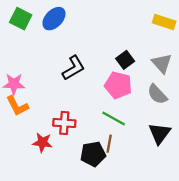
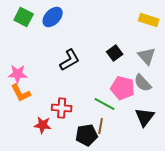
pink pentagon: (118, 85) -> (123, 88), moved

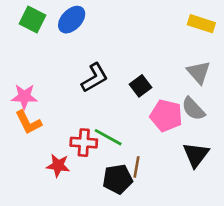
black square: (115, 53) -> (141, 86), moved
green line: (105, 104) -> (108, 137), moved

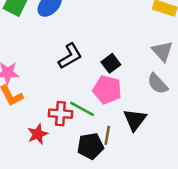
pink pentagon: (166, 116) -> (107, 90), moved
black triangle: (196, 155) -> (135, 120), moved
red star: (58, 166) -> (38, 134), turned -30

